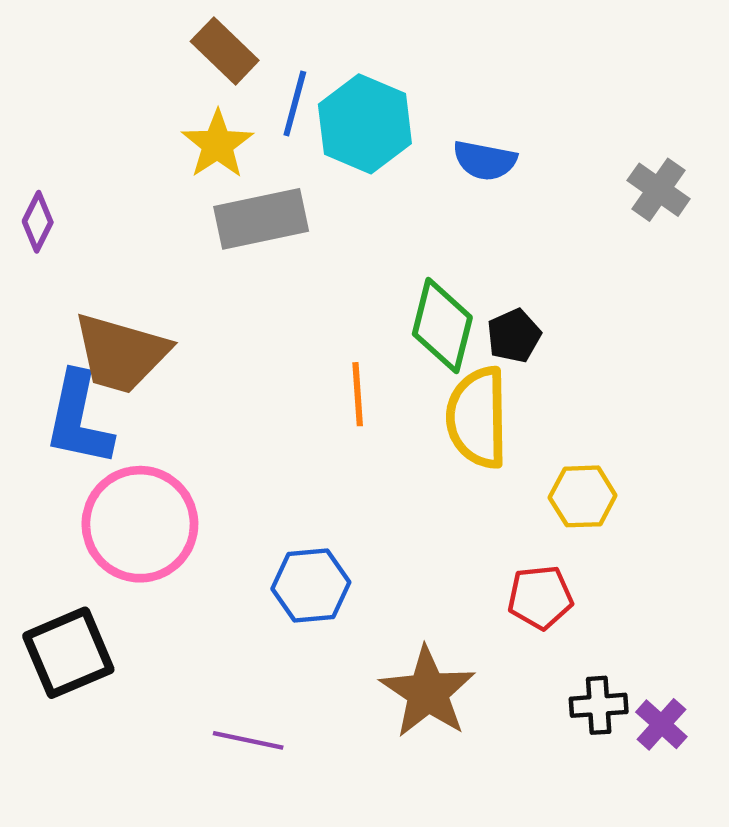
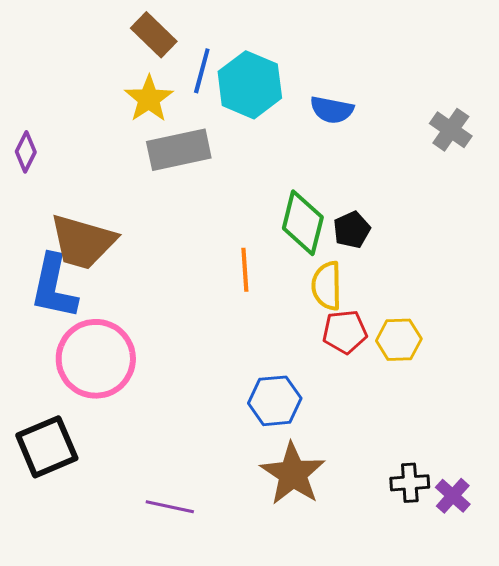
yellow semicircle: (477, 418) -> (327, 286), size x0.7
blue hexagon: (311, 586) -> (275, 401), moved
red pentagon: (540, 597) -> (345, 332), moved

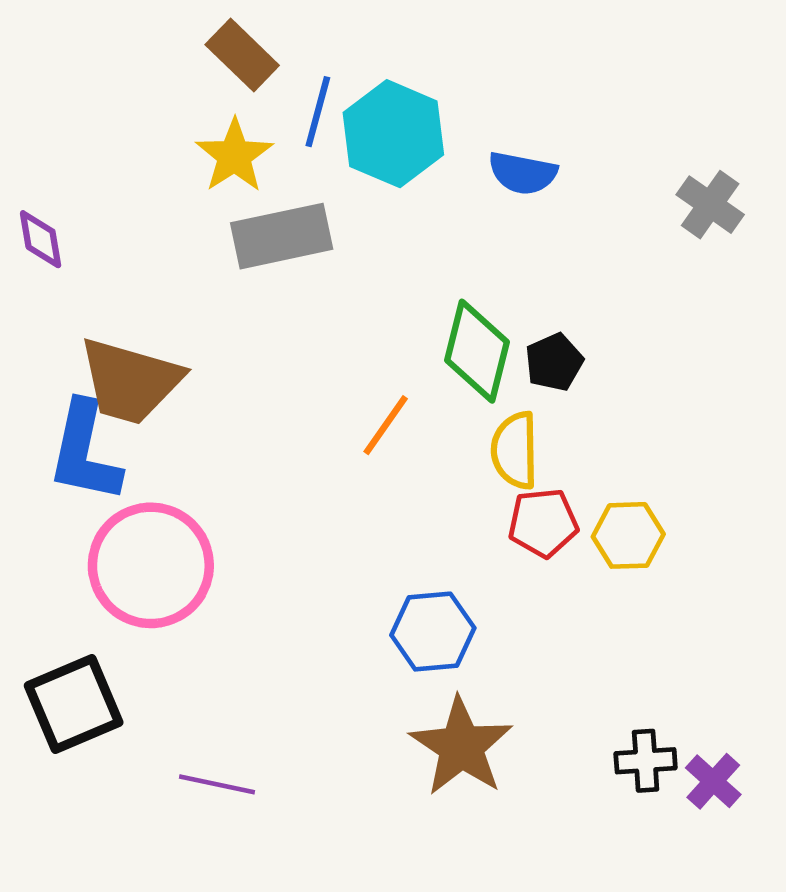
purple diamond: (26, 152) -> (41, 239), turned -36
orange line: (245, 270) -> (386, 425), turned 39
purple line: (170, 507) -> (217, 784), moved

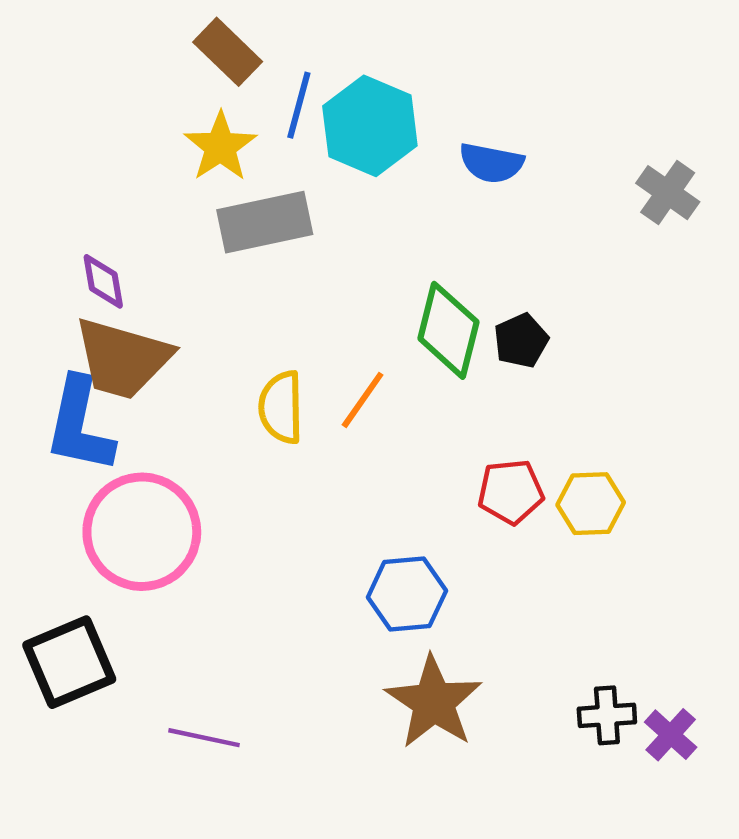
purple diamond: (41, 239) -> (103, 281), moved
yellow semicircle: (515, 450) -> (281, 407), moved

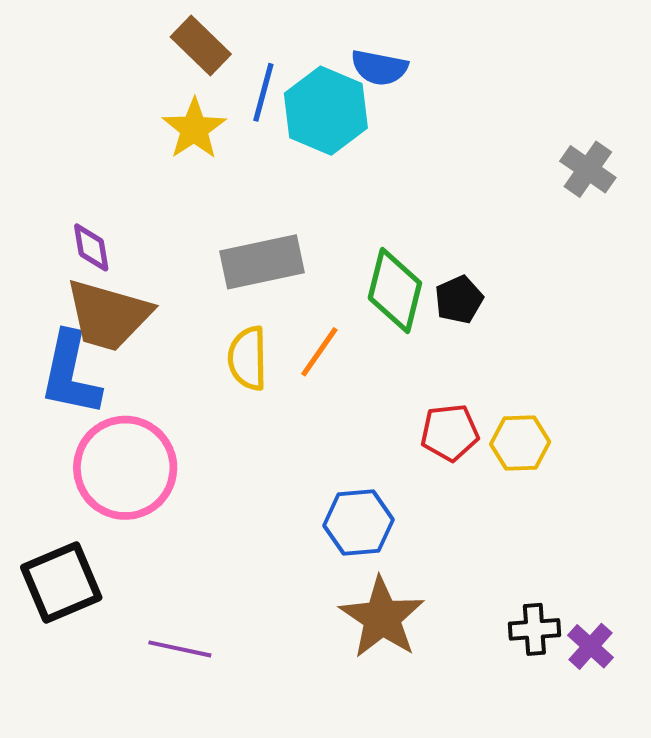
blue semicircle: (491, 163) -> (379, 68), moved
gray rectangle: (265, 222) -> (262, 262), moved

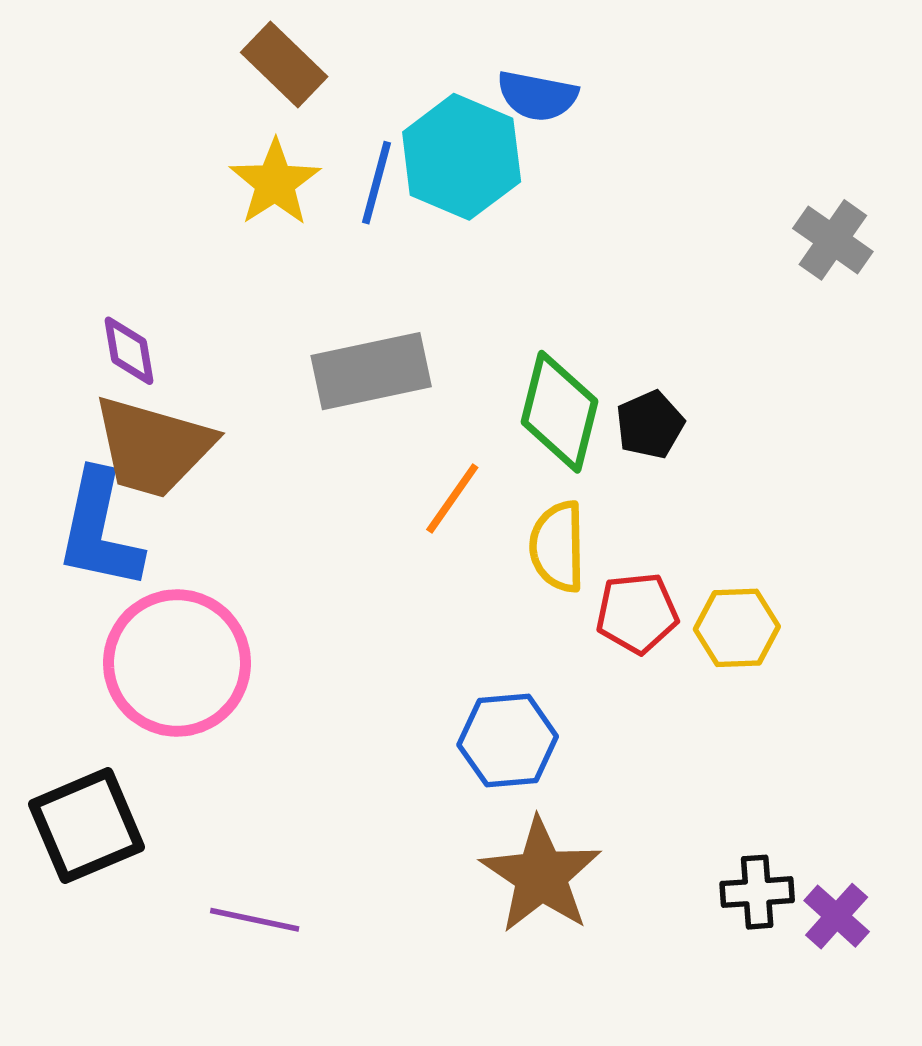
blue line: (263, 92) -> (377, 183), moved
yellow semicircle: (248, 358) -> (558, 547), moved

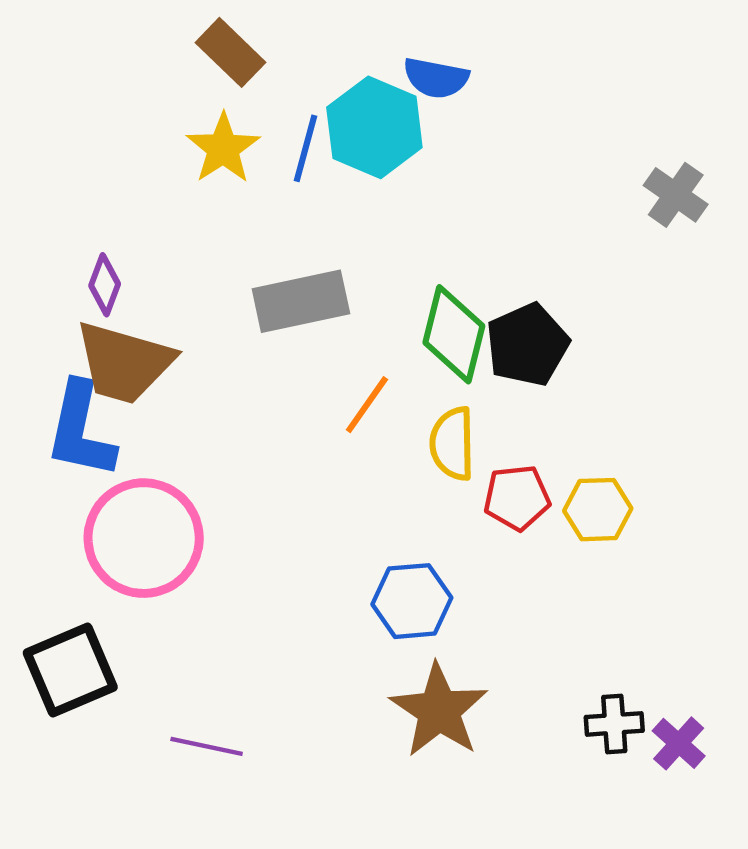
purple diamond: (129, 351) -> (105, 285), turned 30
black pentagon: (650, 425) -> (527, 345), size x1.5

